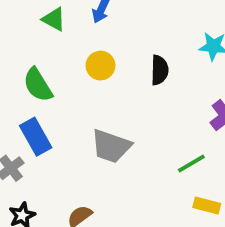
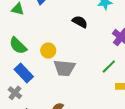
yellow circle: (101, 66) -> (48, 51), moved
black semicircle: (160, 70) -> (80, 22), turned -49

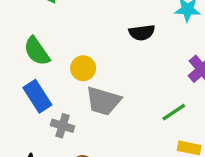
black semicircle: (80, 22) -> (142, 33), turned 133
gray cross: (15, 93) -> (62, 126), moved, turned -32

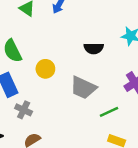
gray trapezoid: (103, 101) -> (83, 88), moved

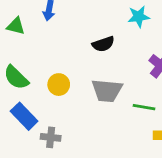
green line: (109, 112) -> (144, 107), turned 54

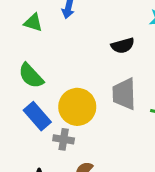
yellow circle: (59, 85) -> (77, 107), moved, size x1.6
gray trapezoid: (107, 91) -> (124, 94), turned 80

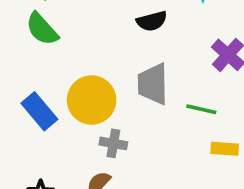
green semicircle: (31, 76) -> (42, 29), moved
gray cross: (64, 139) -> (113, 143), moved

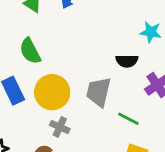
black semicircle: (152, 21) -> (127, 61), moved
green semicircle: (42, 29) -> (30, 51), moved

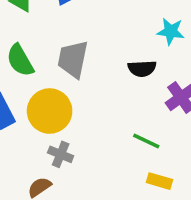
gray trapezoid: (99, 92) -> (73, 59), moved

